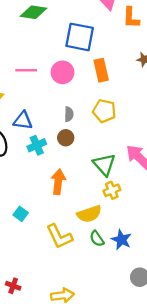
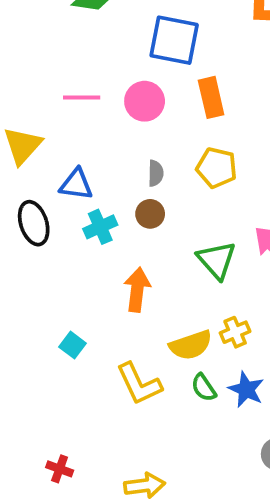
yellow cross: (112, 190) -> (235, 332), moved

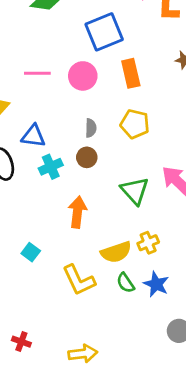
blue square: (174, 40) -> (104, 32), turned -33

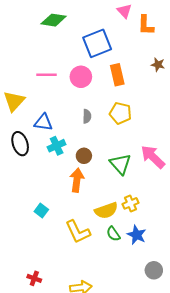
brown circle: (87, 157) -> (84, 156), moved

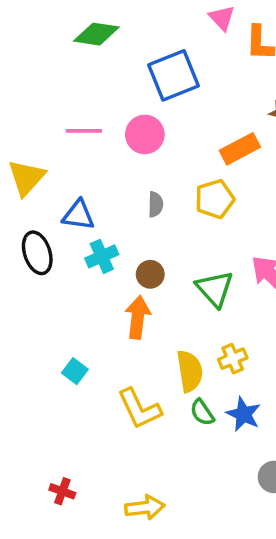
orange rectangle: (117, 75) -> (240, 149), moved, turned 75
yellow pentagon: (120, 113) -> (215, 199), turned -30
yellow semicircle: (106, 211) -> (190, 371), turned -80

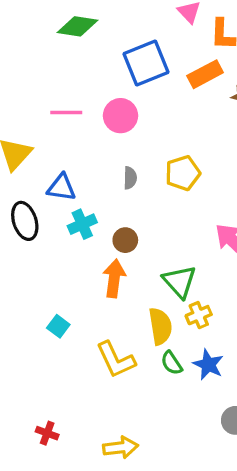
orange rectangle: (240, 149) -> (205, 74), moved
green triangle: (215, 289) -> (180, 282), moved

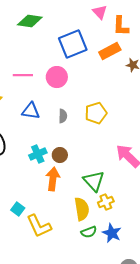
blue triangle: (61, 187) -> (31, 111), moved
cyan cross: (82, 224) -> (38, 154), moved
yellow L-shape: (116, 360) -> (39, 226), moved
green semicircle: (172, 363) -> (89, 232), turned -77

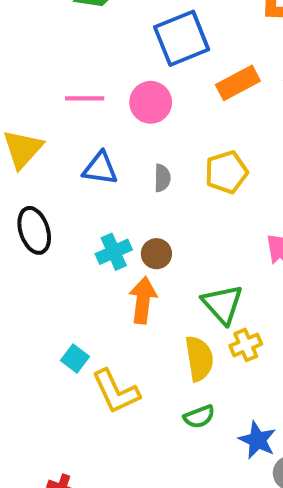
orange rectangle: (110, 51) -> (238, 83), moved
green semicircle: (89, 232) -> (199, 417), moved
blue star: (112, 233) -> (257, 440), moved

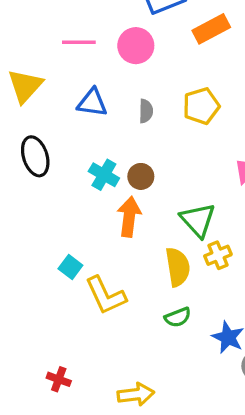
cyan cross: (114, 252) -> (104, 175), turned -36

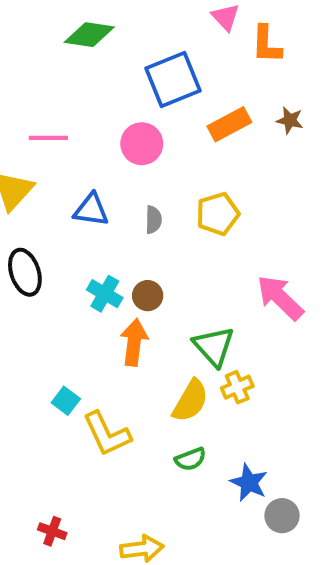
pink line: (79, 42) -> (48, 138), moved
yellow semicircle: (178, 267) -> (190, 401), turned 39

